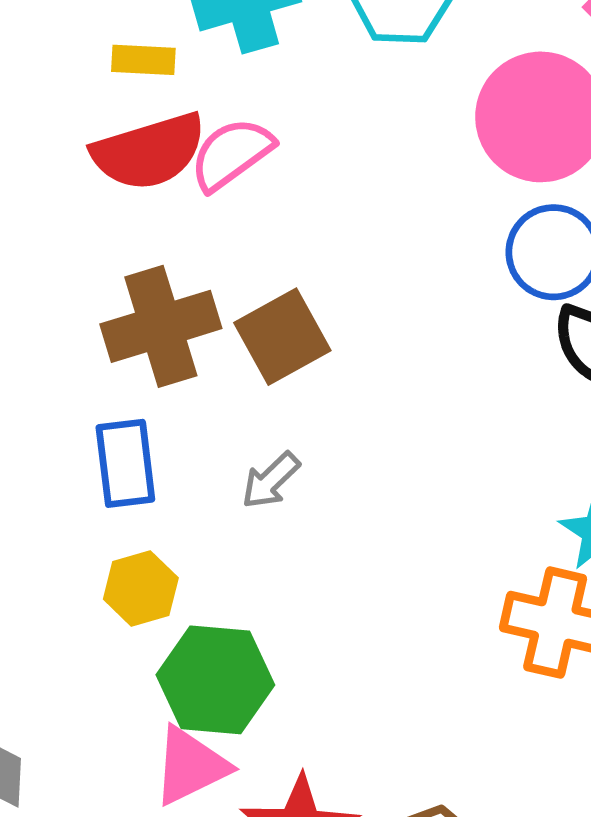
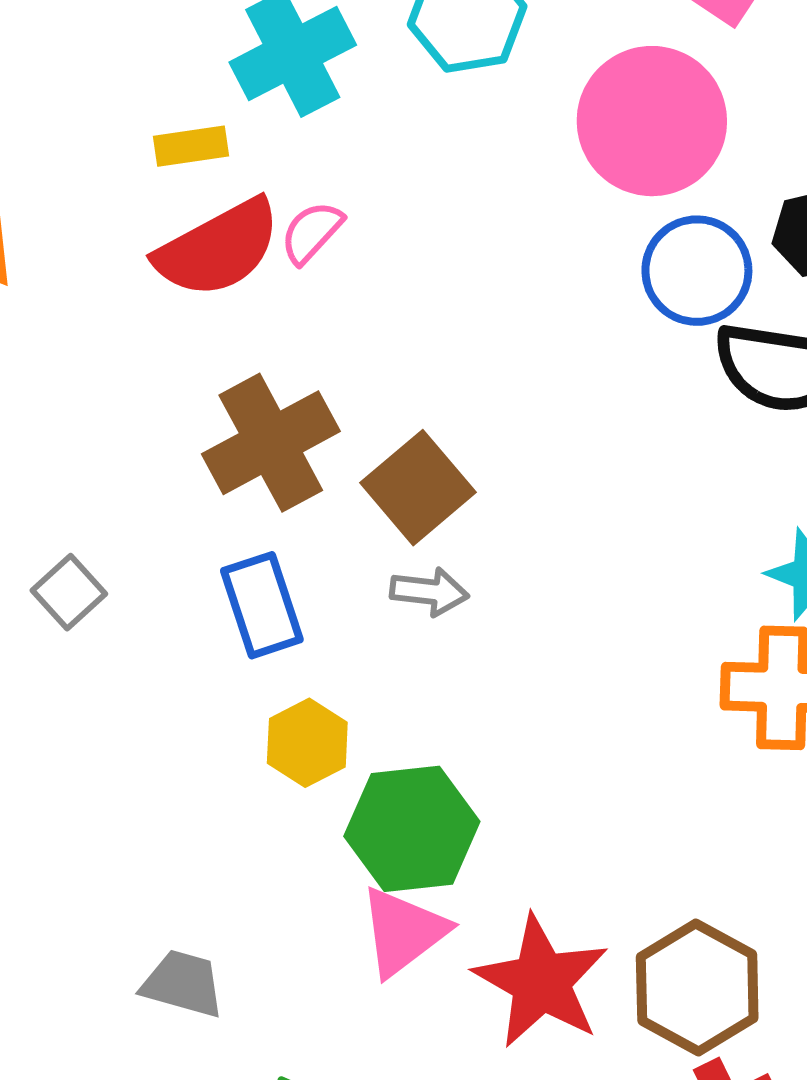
pink semicircle: (231, 154) -> (312, 232), size x0.7
brown square: (282, 337) -> (418, 488), moved
gray arrow: (271, 480) -> (429, 592), turned -118

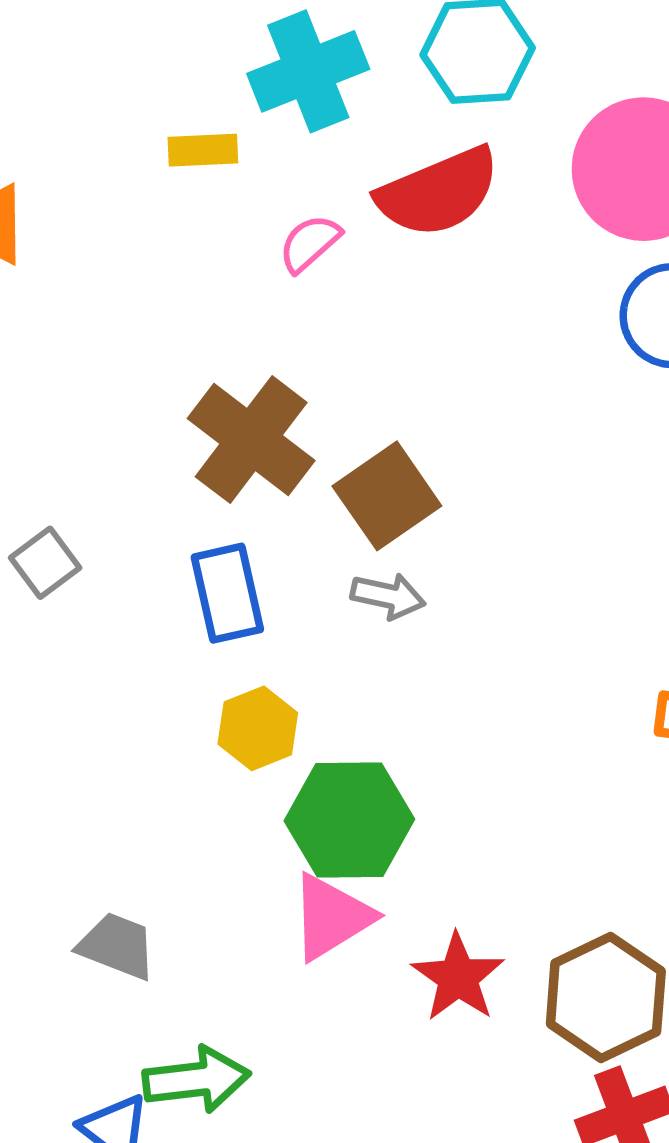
red semicircle: (218, 248) -> (438, 192), moved
brown cross: (271, 443) -> (251, 440), turned -30
red star: (541, 982) -> (458, 977), size x0.7

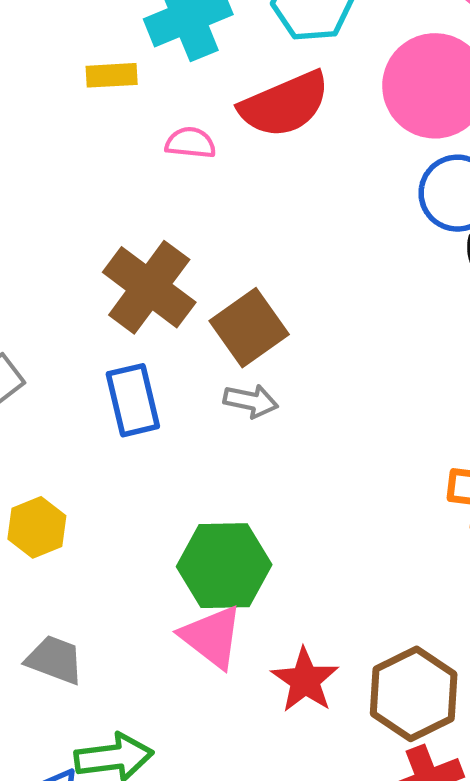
pink semicircle: (310, 243) -> (190, 143), turned 48
yellow hexagon: (258, 728) -> (37, 527), moved
pink triangle: (331, 917) -> (212, 637), turned -50

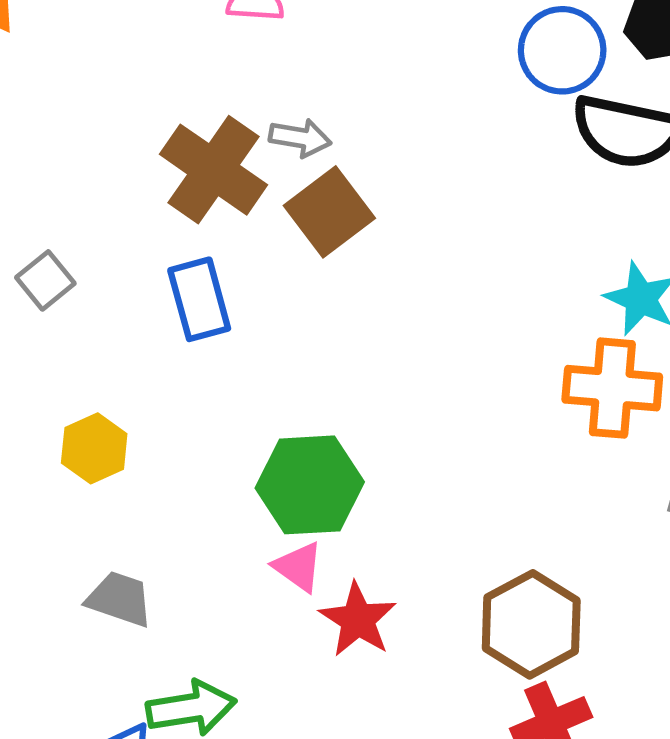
gray arrow: (251, 401) -> (300, 138), moved
pink triangle: (212, 637) -> (298, 567), size x0.7
red star: (305, 680) -> (358, 620), moved

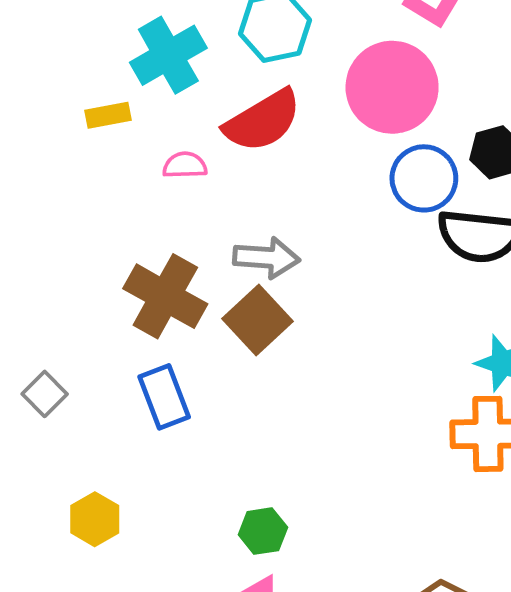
gray arrow: (300, 138) -> (267, 258), moved, size x1.4
green hexagon: (310, 485) -> (263, 531), size x0.6

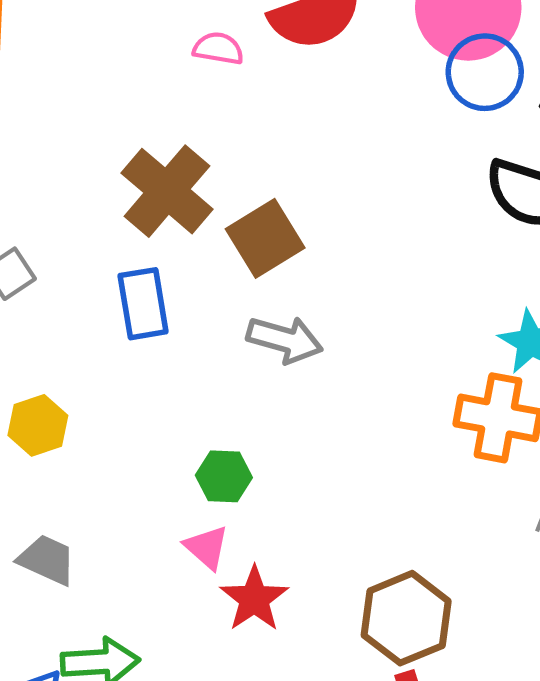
blue circle: (424, 178) -> (485, 72), moved
gray arrow: (267, 258) -> (285, 340), moved

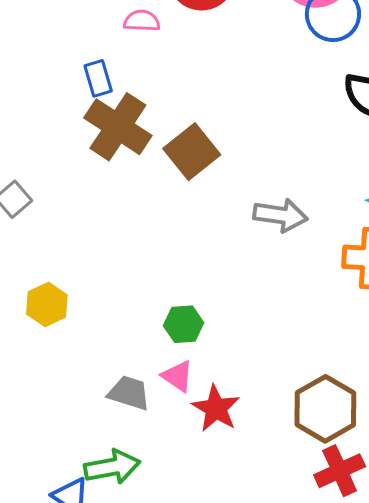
blue rectangle: (143, 304) -> (98, 78), moved, size x0.7
gray arrow: (285, 340) -> (280, 215), moved
gray trapezoid: (47, 560) -> (129, 393), moved

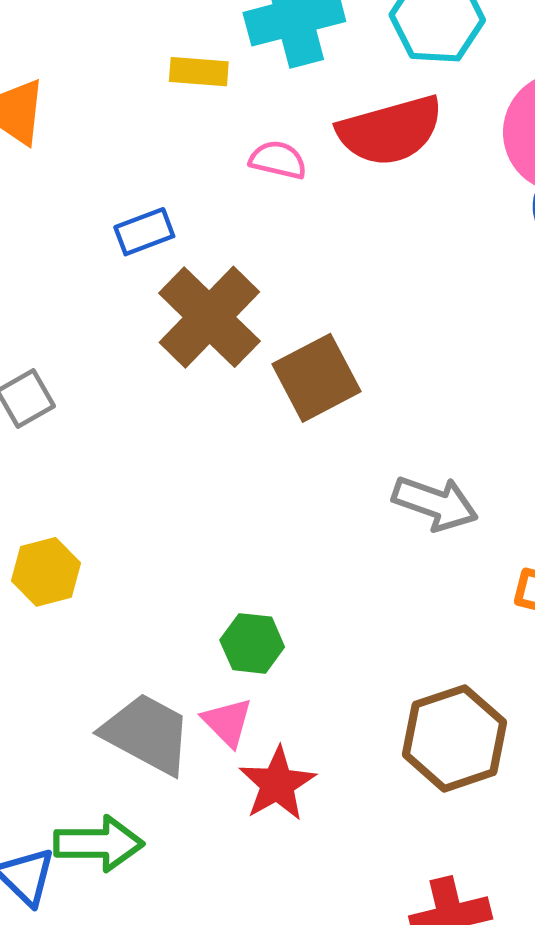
blue rectangle: (98, 78) -> (144, 232), moved, turned 75
gray trapezoid: (129, 393) -> (147, 734), size x1.4
brown hexagon: (325, 409) -> (455, 738), moved

